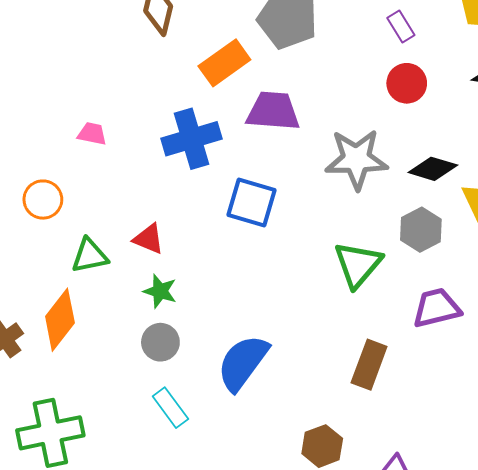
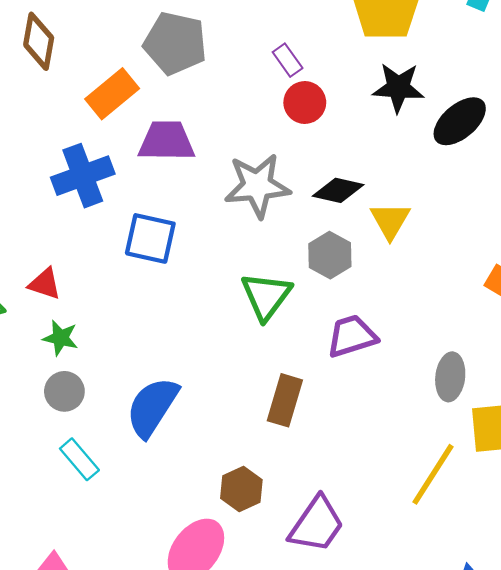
purple rectangle: (401, 27) -> (288, 60), moved

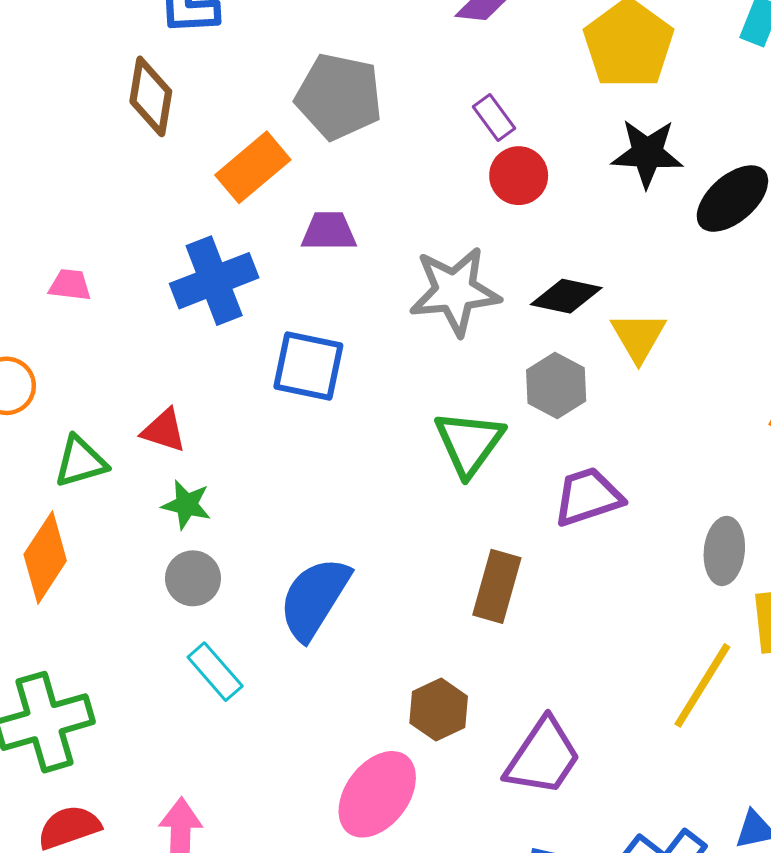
purple trapezoid: (166, 141) -> (329, 231), size x0.7

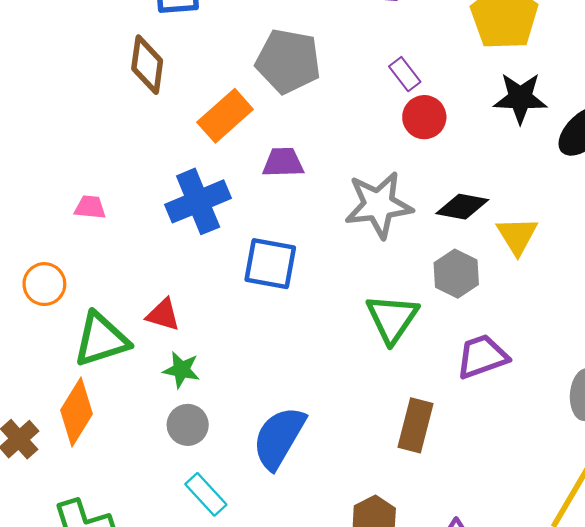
green triangle: (81, 462) -> (101, 340), size x1.4

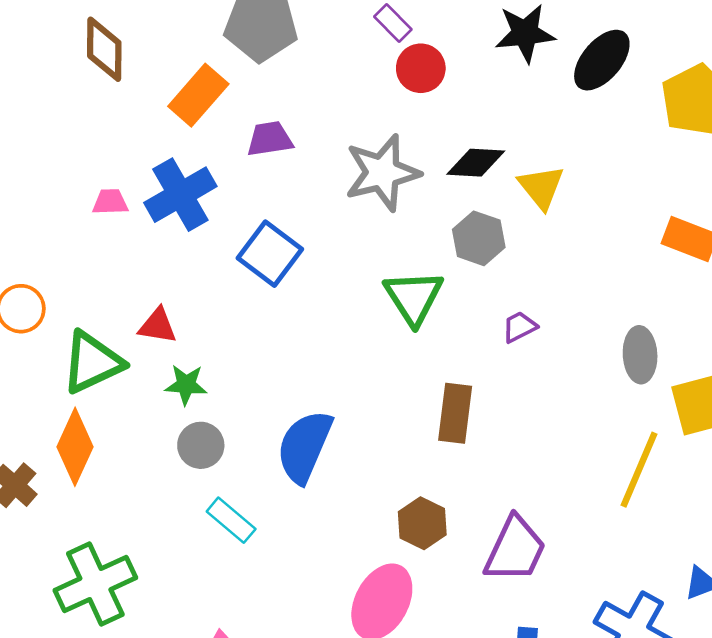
pink trapezoid: (90, 207) -> (110, 202), moved
blue square: (270, 264) -> (270, 254), turned 34
purple trapezoid: (482, 356) -> (519, 327), size x0.6

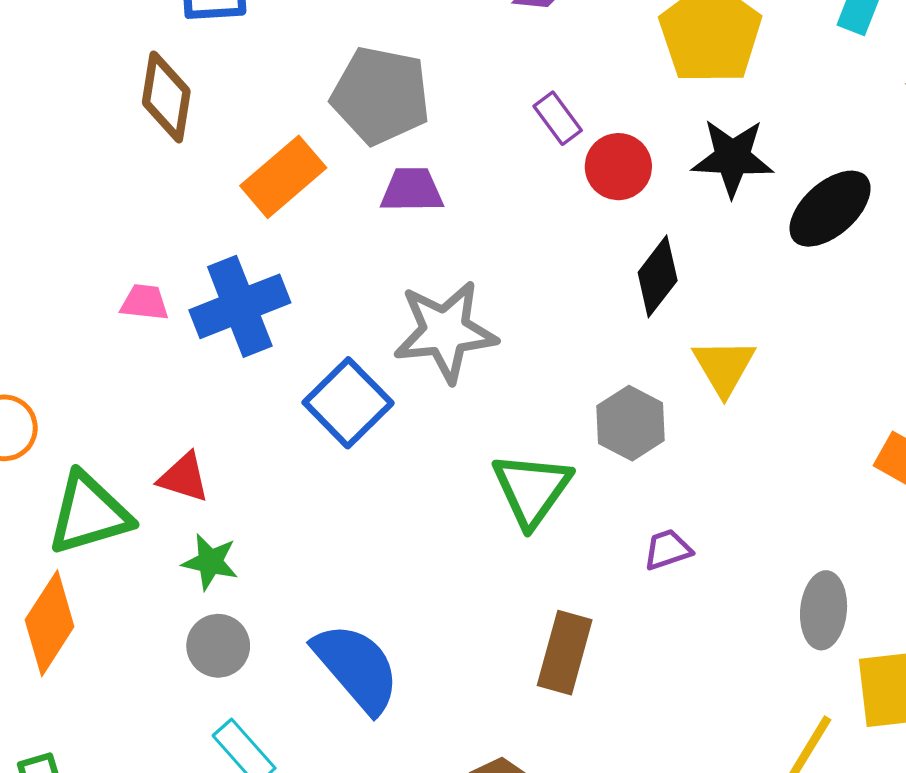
red circle: (421, 68) -> (618, 167), moved
purple trapezoid: (270, 139) -> (412, 190), moved
black diamond: (476, 163) -> (658, 276), moved, turned -64
gray star: (382, 173) -> (445, 331), moved
blue semicircle: (304, 446) -> (357, 668), turned 108

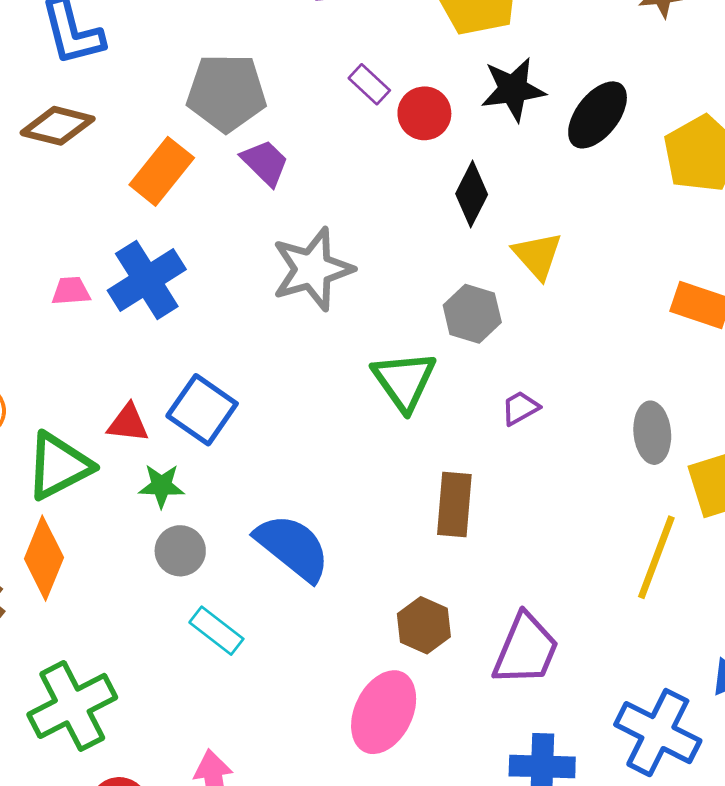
brown diamond: (166, 97) -> (58, 126), turned -74
purple trapezoid: (412, 190) -> (265, 163), turned 56
blue square: (348, 403) -> (202, 410), moved

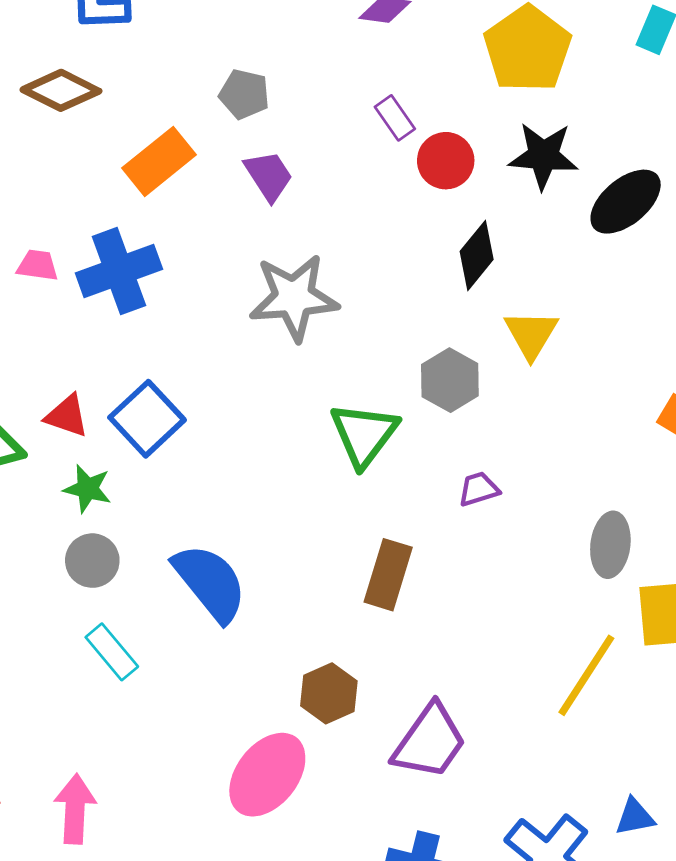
gray pentagon: (226, 93) -> (244, 94), size x0.6

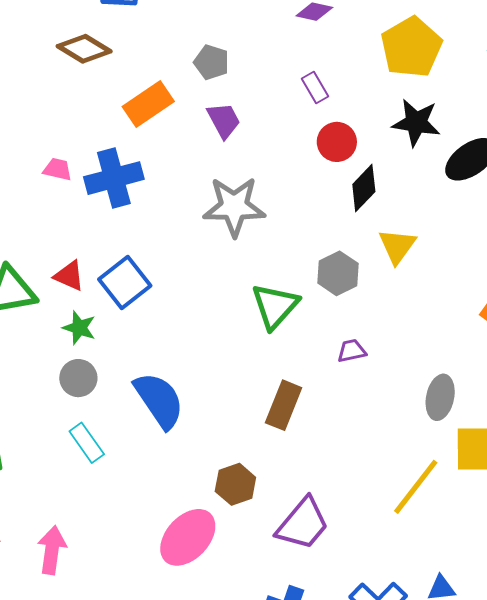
red circle: (446, 161) -> (337, 142), moved

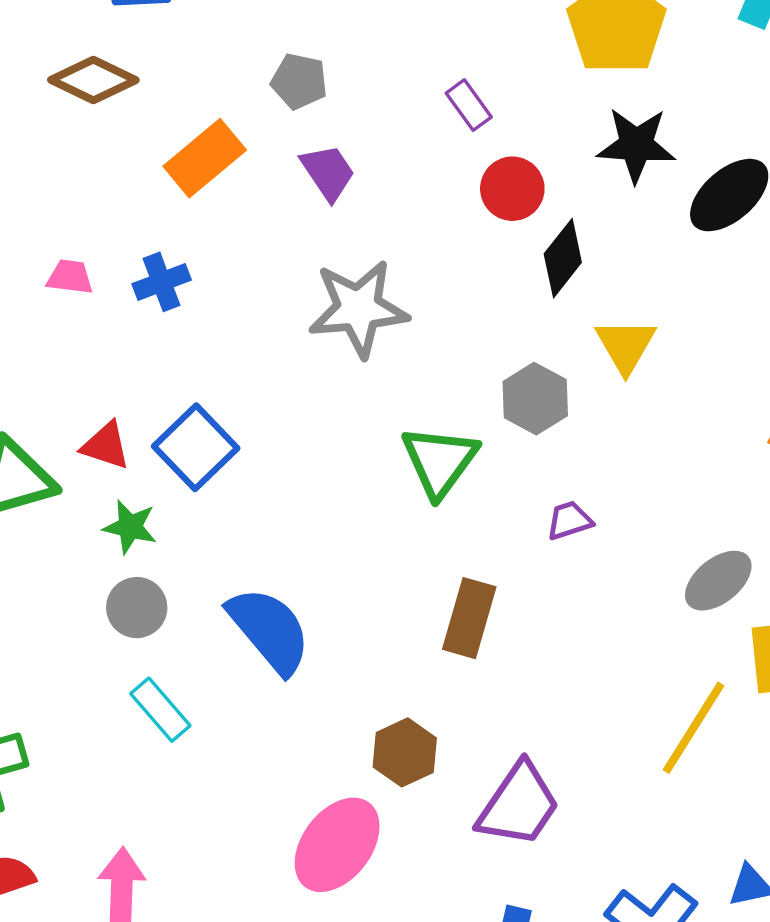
blue cross: (114, 178) -> (162, 282), size x0.6
gray ellipse: (440, 397) -> (718, 581), turned 45

